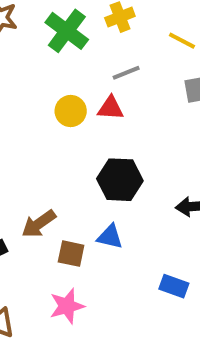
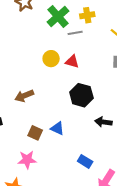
gray line: (126, 73) -> (75, 33), moved
black hexagon: (120, 180) -> (81, 95), moved
brown arrow: (39, 224) -> (24, 96), moved

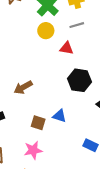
gray line: (75, 33) -> (77, 25), moved
yellow circle: (51, 59) -> (46, 31), moved

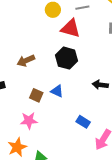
red triangle: (67, 48) -> (71, 28), size x1.5
black hexagon: (80, 80) -> (67, 58), moved

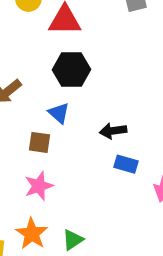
black arrow: (100, 85) -> (113, 131), moved
blue triangle: (57, 91) -> (59, 113), moved, turned 32

